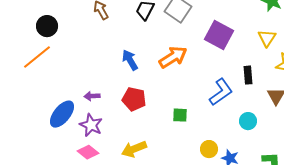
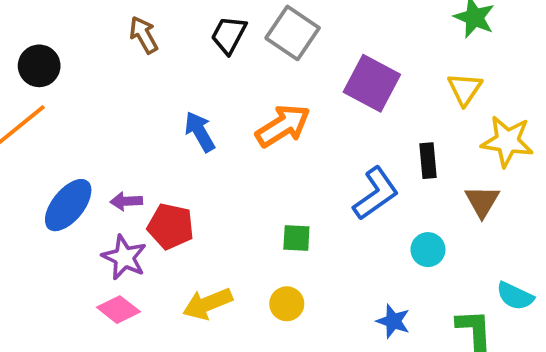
red pentagon: (134, 99) -> (171, 226), moved
blue ellipse: (62, 114) -> (68, 205), moved
yellow circle: (209, 149) -> (287, 304), moved

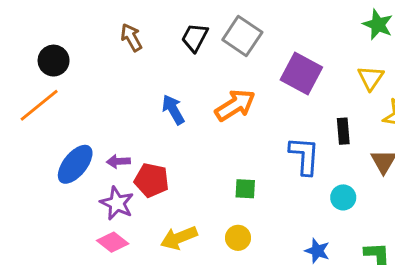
blue L-shape: (376, 194) -> (304, 156), turned -51

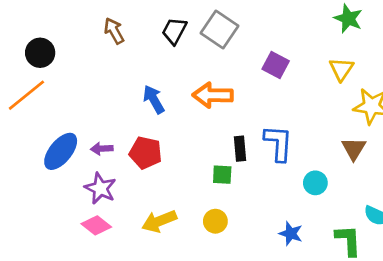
purple square: (301, 74) -> (276, 65), size x0.7
orange arrow: (235, 105) -> (213, 95), turned -147
black rectangle: (343, 131) -> (240, 149), moved
red pentagon: (152, 180) -> (146, 153), moved

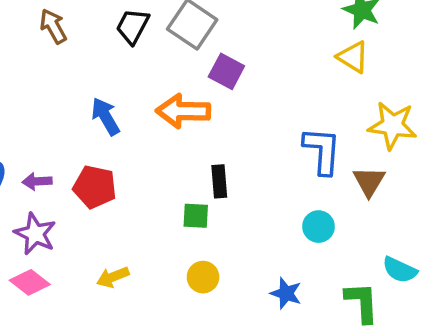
purple square: (276, 65) -> (226, 71), moved
yellow triangle: (341, 69) -> (353, 57), moved, turned -32
blue L-shape: (278, 143) -> (322, 151), moved
yellow arrow: (159, 221) -> (113, 277), size x0.7
yellow circle: (215, 221) -> (203, 277), moved

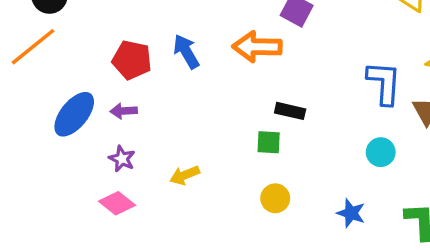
black rectangle: (219, 181) -> (290, 111), turned -72
red pentagon: (95, 187) -> (132, 60), moved
purple star: (35, 234) -> (122, 159), size x0.7
yellow arrow: (113, 277) -> (185, 175), moved

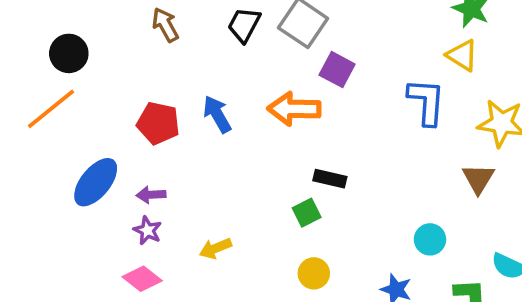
blue L-shape: (384, 83) -> (426, 102), moved
purple arrow: (124, 111) -> (151, 195), moved
green square: (269, 142) -> (307, 213), turned -30
cyan circle: (381, 152) -> (430, 239), moved

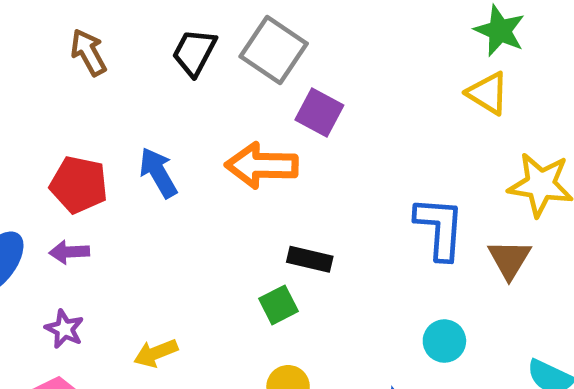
blue L-shape: (426, 102) -> (440, 228), moved
purple arrow: (151, 195) -> (69, 252), moved

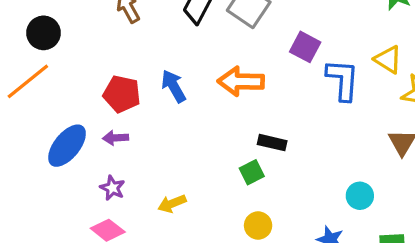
yellow triangle: (488, 93) -> (388, 59), moved
purple square: (319, 113) -> (305, 47), moved
blue L-shape: (440, 228) -> (343, 80), moved

